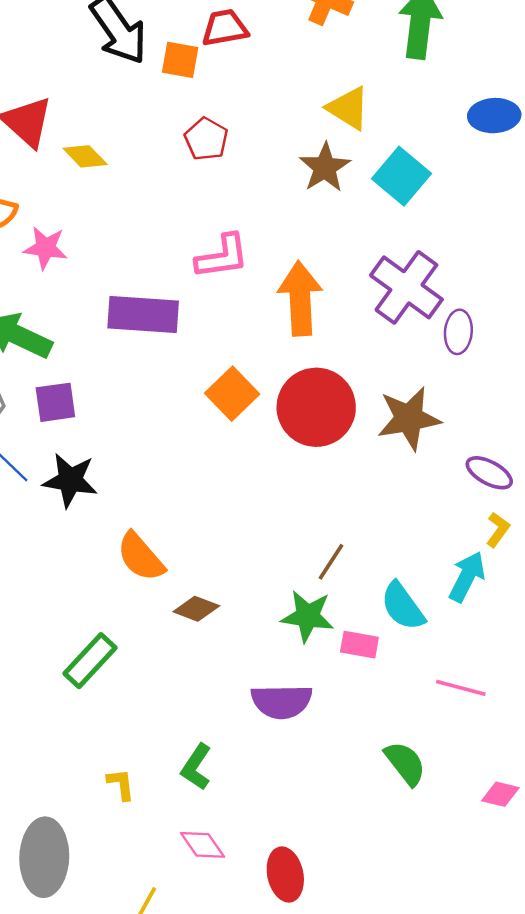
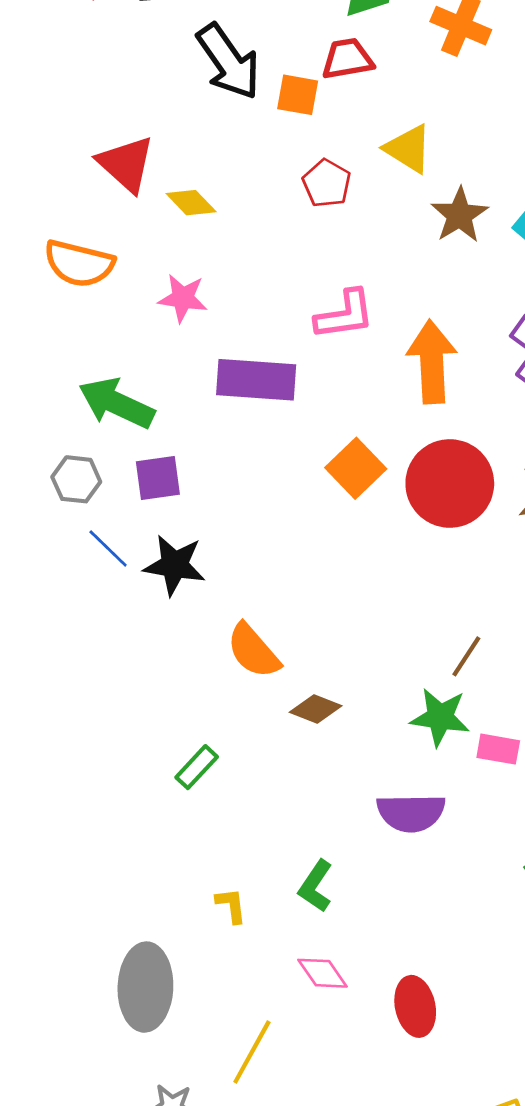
yellow triangle: (348, 108) -> (408, 149), moved
pink star: (45, 248) -> (183, 298), moved
green rectangle: (90, 661) -> (197, 767), size x0.7

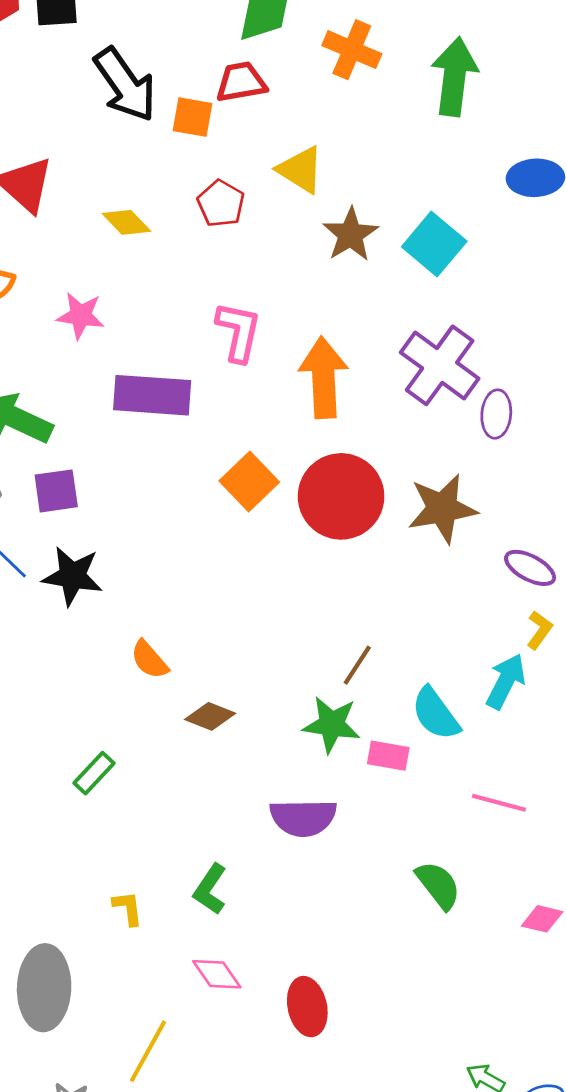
yellow diamond: (191, 203) -> (126, 222), moved
pink L-shape: (345, 315) -> (238, 332), turned -70
orange semicircle: (253, 651) -> (149, 660), size x0.7

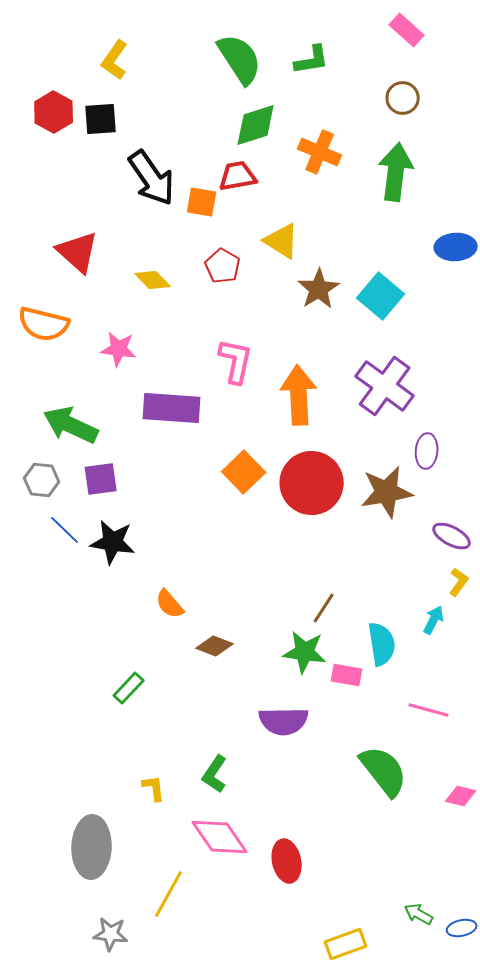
purple ellipse: (496, 414) -> (427, 451), moved
cyan arrow: (506, 681) -> (434, 620), size x0.7
cyan semicircle: (436, 714) -> (382, 644), turned -153
green semicircle: (438, 885) -> (384, 771), size x1.4
pink diamond: (217, 974) -> (220, 837), size x1.5

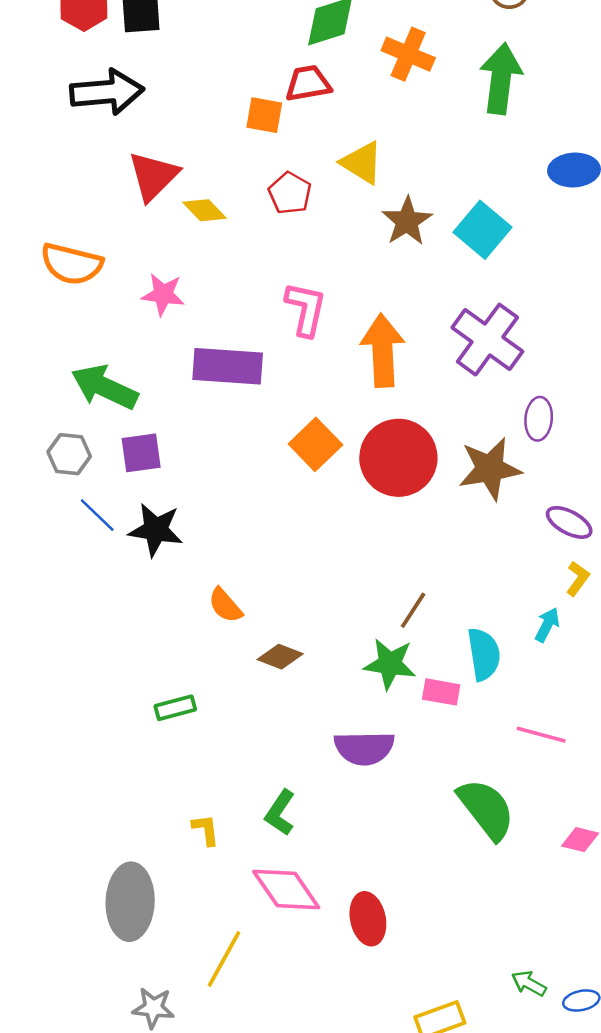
black arrow: (152, 178) -> (107, 92), moved, turned -60
red triangle: (78, 252) -> (153, 176), moved, turned 33
green rectangle: (129, 688) -> (175, 708), turned 32

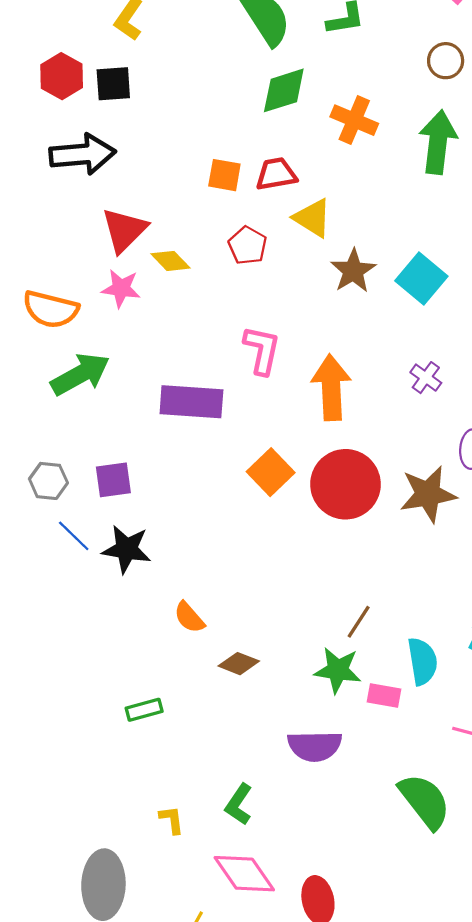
red trapezoid: (308, 83) -> (276, 174), moved
pink star: (163, 294) -> (121, 288), moved
purple cross: (487, 340) -> (426, 378), size x0.5
green arrow: (105, 387) -> (80, 374), moved, turned 126

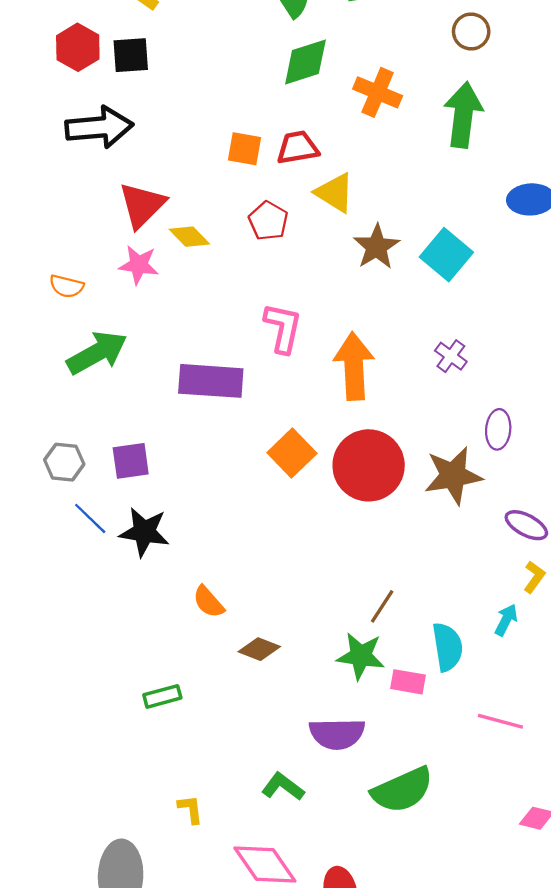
orange semicircle: (51, 309) -> (67, 286), size x0.6
green semicircle: (425, 801) -> (402, 790), moved, turned 104
green L-shape: (239, 804) -> (283, 787), moved, turned 93

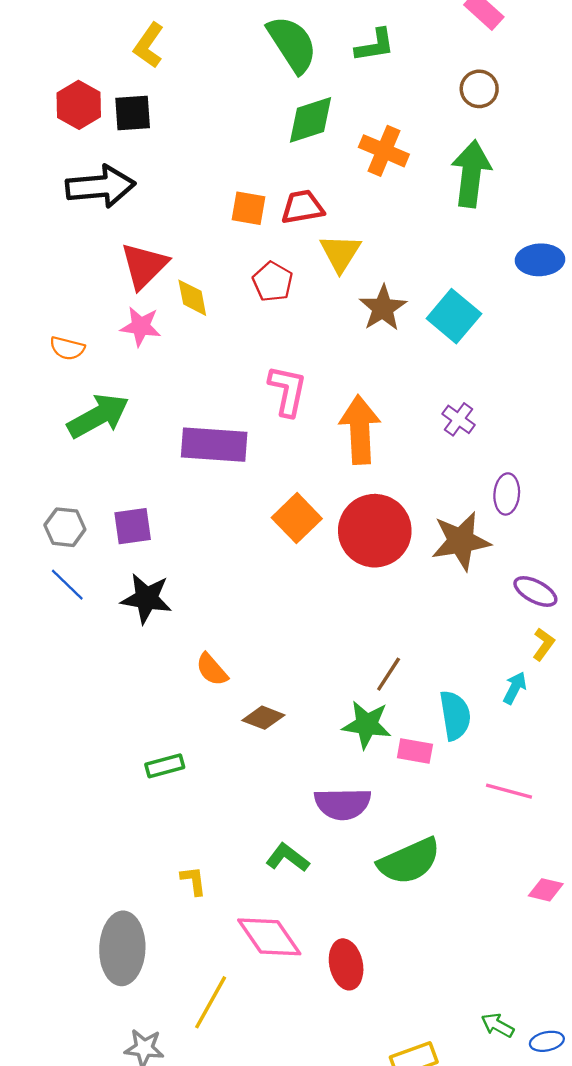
yellow triangle: (335, 193) -> (340, 253), turned 30
yellow diamond: (189, 237) -> (192, 298), turned 33
blue line: (90, 518) -> (67, 585), moved

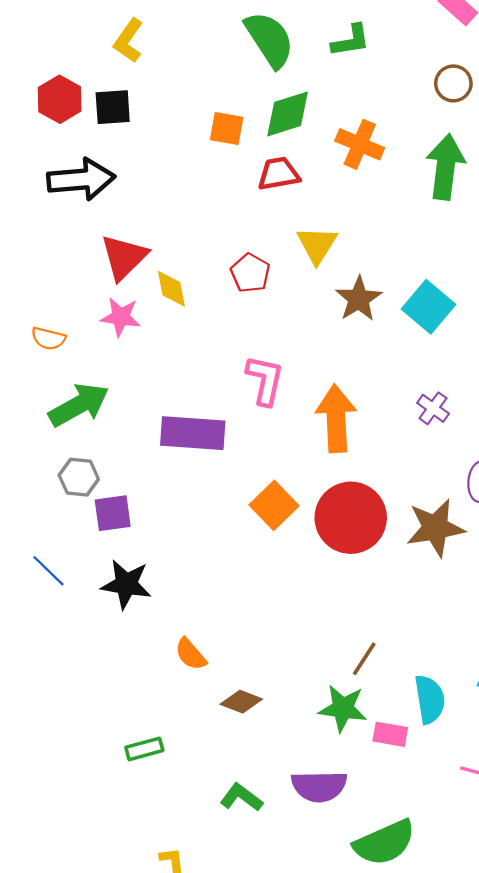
red trapezoid: (302, 207) -> (279, 174), moved
orange square: (249, 208) -> (227, 129), moved
gray hexagon: (65, 527) -> (79, 477), moved
green L-shape: (288, 858) -> (241, 797), moved

